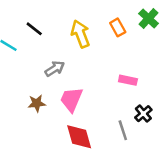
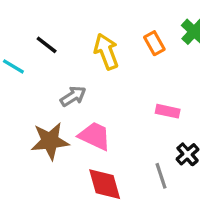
pink trapezoid: (71, 99) -> (95, 136), turned 92
brown star: (37, 103) -> (50, 141), size x1.6

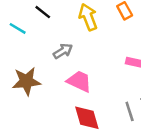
brown star: (50, 141) -> (26, 81), moved

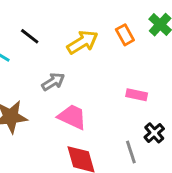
yellow arrow: (88, 17) -> (82, 42), turned 80

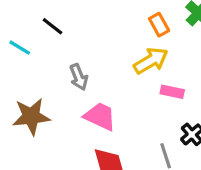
yellow arrow: (82, 42) -> (151, 61), moved
gray arrow: (53, 82) -> (79, 77), turned 100

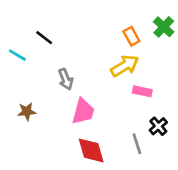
brown star: (31, 116) -> (27, 111), size x0.6
pink trapezoid: (100, 116) -> (83, 111), turned 80

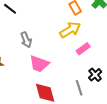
pink rectangle: (142, 91) -> (83, 49), turned -48
pink trapezoid: (83, 111) -> (39, 64), turned 95

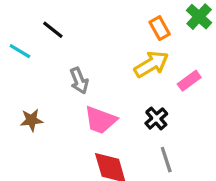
pink rectangle: (83, 49) -> (189, 81), moved
black cross: (95, 75) -> (156, 118), moved

